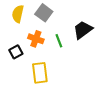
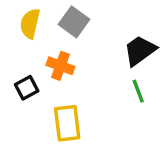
green line: (59, 41) -> (138, 91), moved

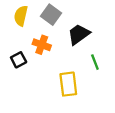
black trapezoid: (140, 51) -> (79, 34), moved
yellow rectangle: (67, 123) -> (68, 84), moved

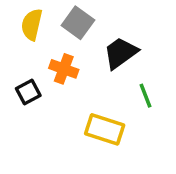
yellow rectangle: (68, 84) -> (105, 129), turned -65

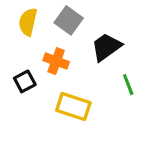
yellow rectangle: (105, 129) -> (73, 106), moved

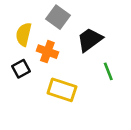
yellow semicircle: (28, 22) -> (24, 34), moved

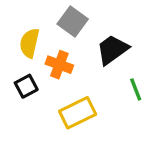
yellow rectangle: (62, 90) -> (78, 113), turned -44

